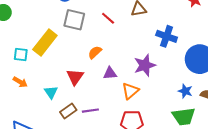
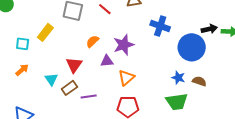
yellow rectangle: (45, 43) -> (45, 32), size x0.7
purple star: (145, 65) -> (124, 45), moved
orange arrow: (20, 82) -> (22, 70), turned -72
brown rectangle: (68, 111) -> (69, 88), moved

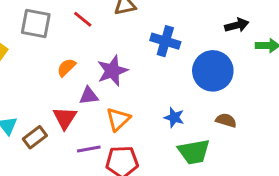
black arrow: (209, 29) -> (237, 25), moved
red triangle: (74, 65) -> (65, 118), moved
blue star: (178, 78) -> (174, 117), moved
purple line: (89, 97) -> (89, 149), moved

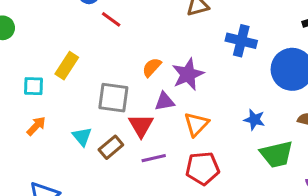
red line: (83, 19) -> (111, 19), moved
gray square: (36, 23) -> (113, 98), moved
orange semicircle: (66, 67) -> (152, 67), moved
purple line: (89, 149) -> (154, 158), moved

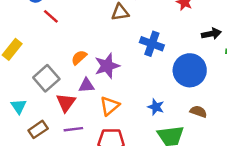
gray square: (113, 98) -> (46, 78), turned 35
brown rectangle: (111, 147) -> (38, 129), moved

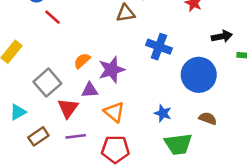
cyan triangle: (19, 106) -> (18, 112), turned 35
orange triangle: (110, 106) -> (114, 112), turned -40

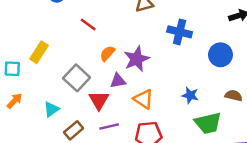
red line: (53, 17) -> (88, 25), moved
blue circle: (199, 75) -> (220, 55), size x0.7

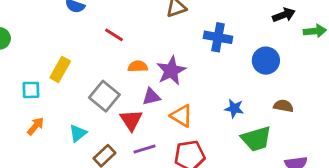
orange semicircle: (107, 53) -> (138, 66), turned 49

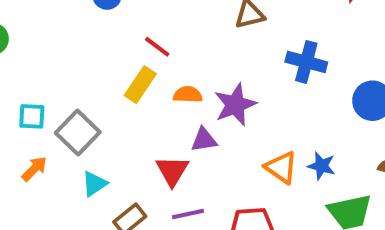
yellow rectangle: (60, 69) -> (140, 85), moved
gray square: (104, 96) -> (78, 133), moved
orange triangle: (181, 116) -> (281, 167), moved

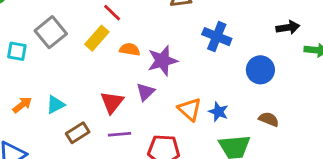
gray square: (78, 133) -> (51, 32), moved
purple triangle: (204, 140) -> (145, 92), moved, turned -42
orange arrow: (34, 169) -> (22, 105), moved

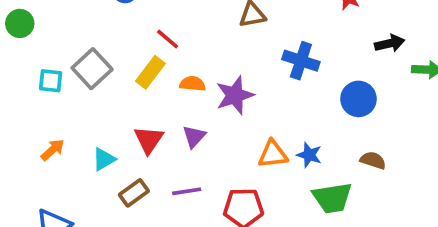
cyan square: (17, 51) -> (51, 81), moved
purple triangle: (145, 92) -> (194, 137), moved
red triangle: (112, 102) -> (149, 140), moved
orange arrow: (22, 105) -> (53, 150), moved
orange triangle: (190, 109) -> (273, 154), turned -45

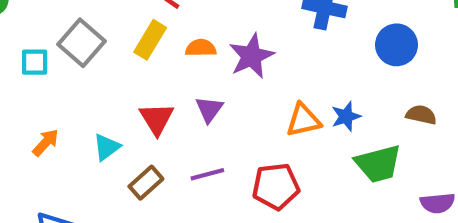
blue star: (309, 155) -> (346, 116), turned -30

